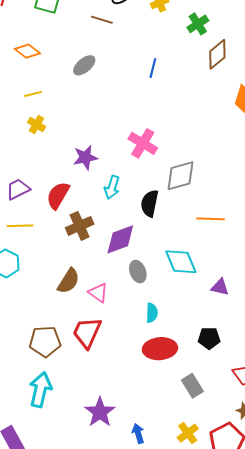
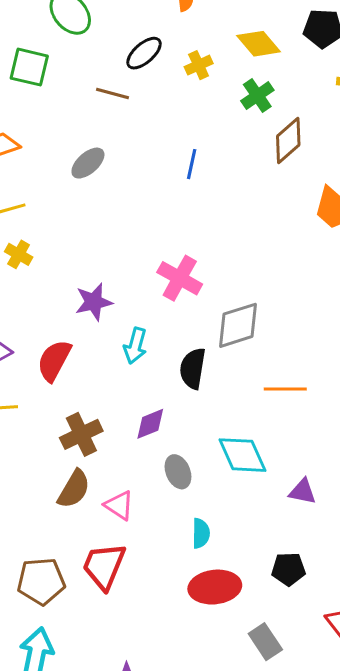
brown cross: (80, 226) -> (81, 434), moved
purple diamond: (120, 239) -> (150, 424), size x0.7

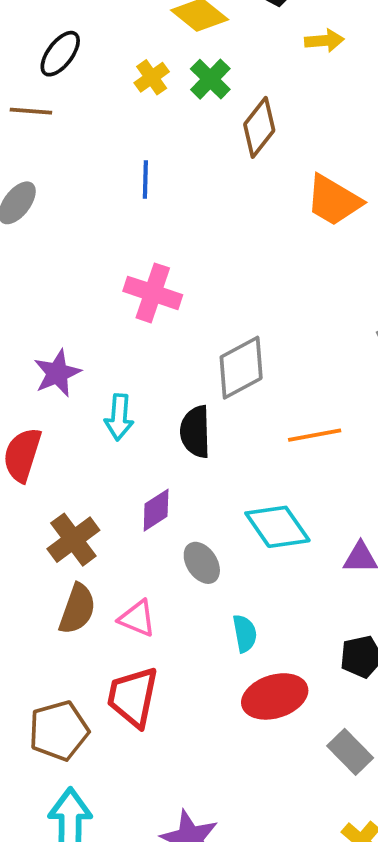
yellow cross: (199, 65) -> (152, 77), moved
pink cross: (180, 278) -> (153, 293), moved

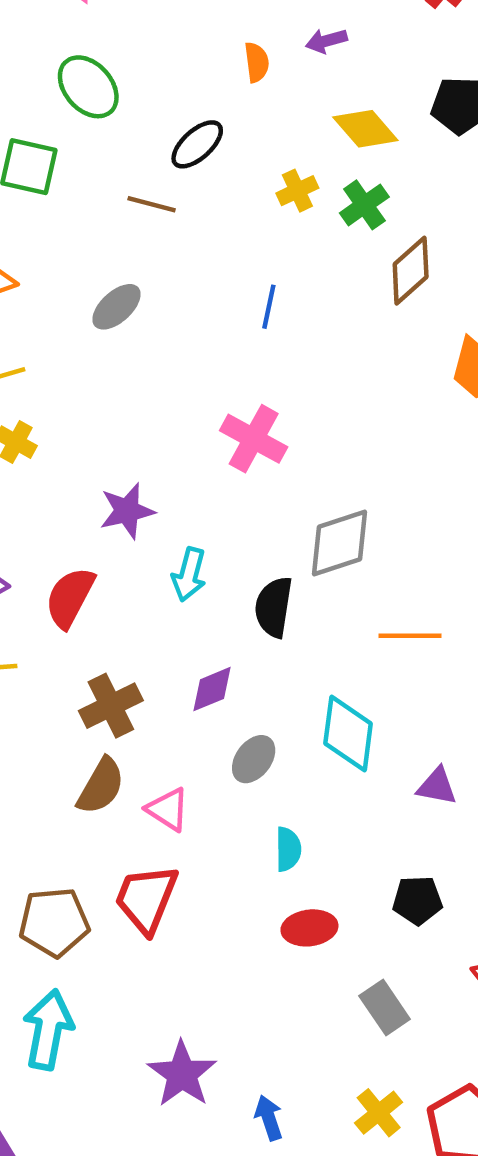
cyan diamond: (277, 527) -> (348, 734), turned 32
gray ellipse: (202, 563) -> (254, 759), turned 60
red ellipse: (275, 696) -> (309, 928), size x0.7

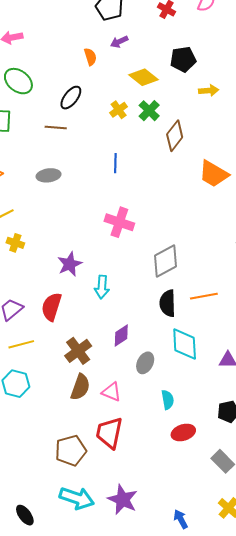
gray ellipse: (117, 307) -> (49, 175), turned 45
black semicircle: (274, 607) -> (168, 303), moved
cyan arrow: (48, 1030) -> (77, 498), turned 108
purple star: (182, 1074) -> (123, 500), moved

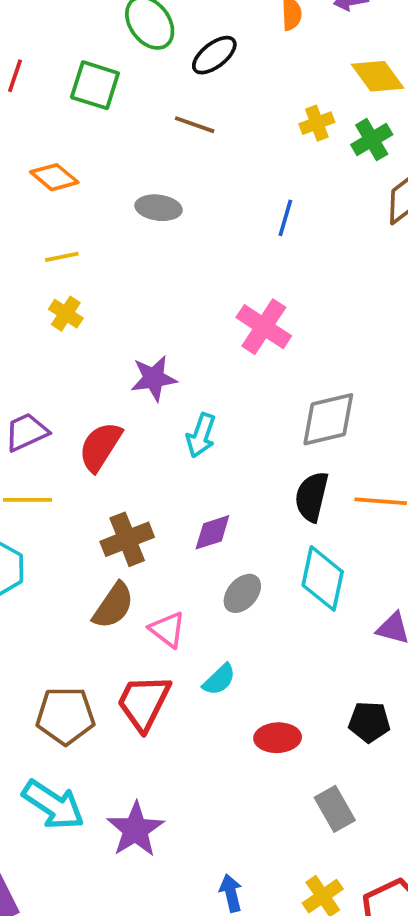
black ellipse: (71, 98) -> (214, 55), moved
cyan semicircle: (168, 400) -> (219, 680), moved, turned 42

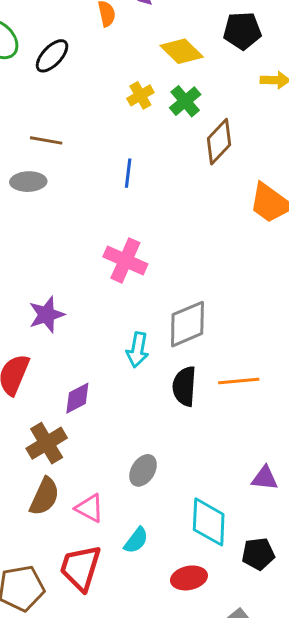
brown line: (195, 125) -> (46, 140), moved
cyan arrow: (201, 435) -> (138, 350), moved
purple diamond: (212, 532) -> (77, 398), moved
cyan diamond: (323, 578) -> (209, 522), moved

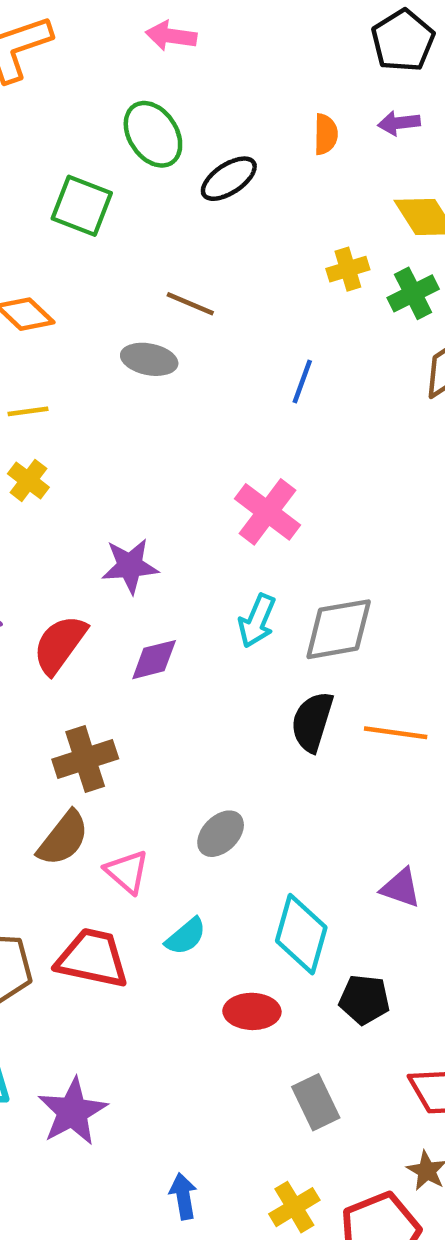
cyan arrow: (138, 350) -> (257, 621), moved
purple diamond: (77, 398) -> (154, 660), moved
red trapezoid: (80, 568) -> (92, 958), turned 72

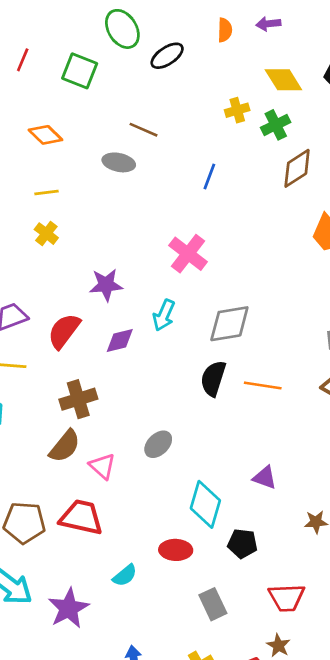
cyan arrow: (257, 621) -> (164, 315), moved
cyan semicircle: (186, 936) -> (125, 575), moved

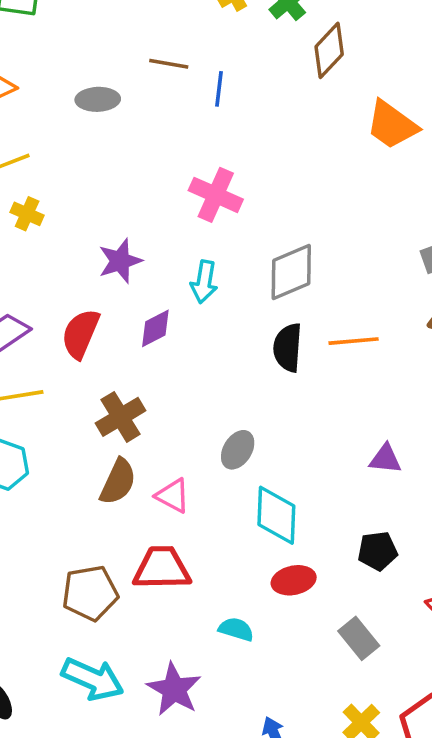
brown line: (143, 130) -> (169, 64), moved
cyan diamond: (205, 504) -> (276, 515), moved
cyan semicircle: (125, 575) -> (236, 629), turned -110

